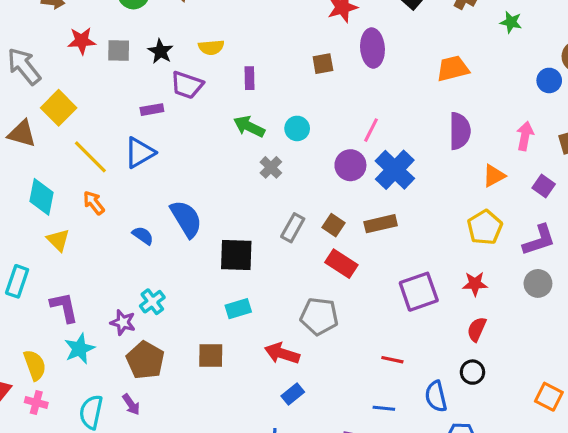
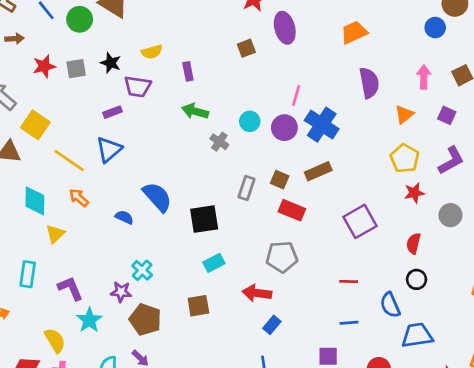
cyan circle: (297, 128) -> (250, 121), moved
yellow triangle: (58, 240) -> (55, 234), turned 42
gray circle: (538, 283) -> (450, 215), moved
red star: (475, 284) -> (414, 193), moved

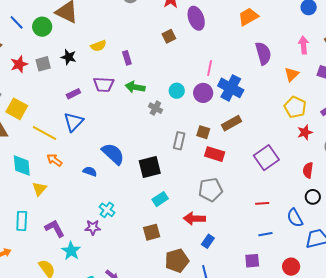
purple trapezoid: (138, 87) -> (104, 84), moved
brown pentagon: (145, 320) -> (177, 261), moved, turned -30

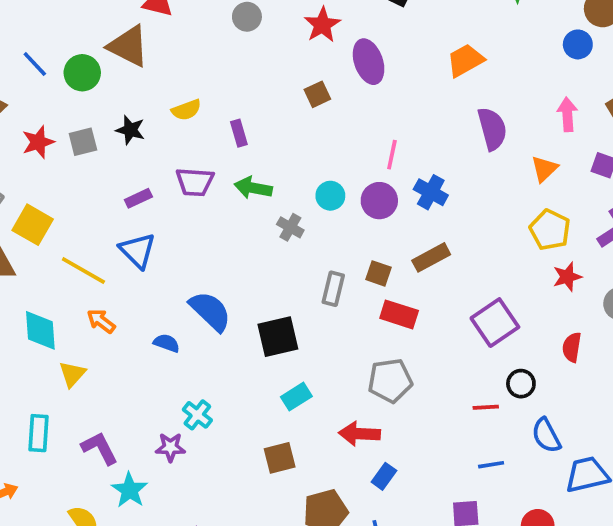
blue cross: (231, 88) -> (431, 192), size x0.7
blue triangle: (73, 122) -> (138, 251), turned -30
black circle: (313, 197) -> (521, 384), moved

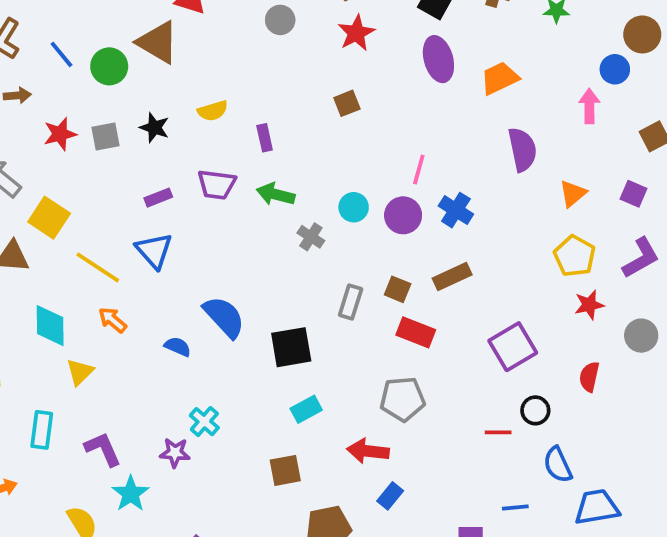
purple ellipse: (369, 62) -> (438, 59), moved
pink arrow: (567, 114) -> (589, 106), moved
blue line: (491, 465) -> (515, 508), moved

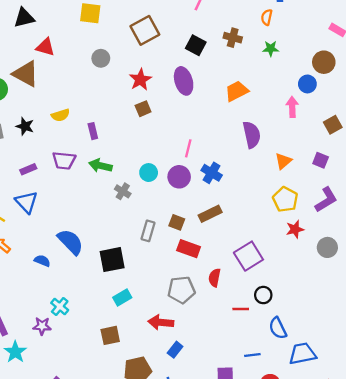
red star: (356, 33) -> (140, 80), moved
purple ellipse: (438, 59) -> (184, 81), moved
red semicircle: (589, 377) -> (215, 278), moved

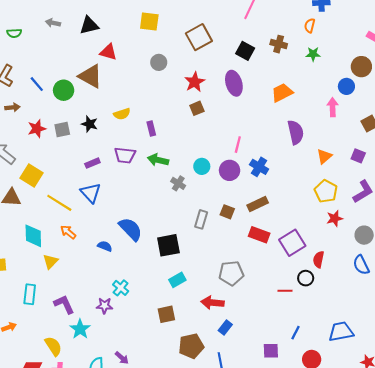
red rectangle: (189, 249) -> (259, 235), moved
red semicircle: (215, 278) -> (319, 259), moved
blue semicircle: (278, 328) -> (361, 265), moved
blue line: (252, 355) -> (296, 333), turned -56

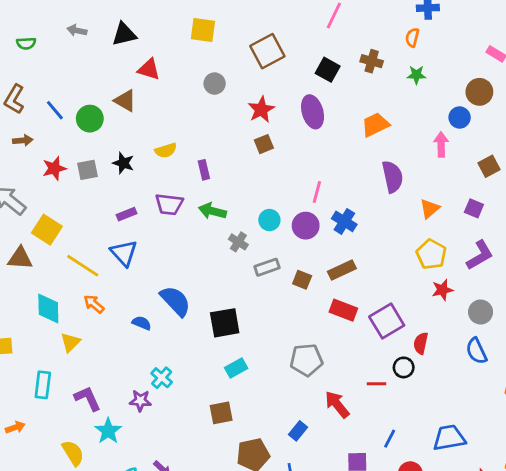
brown triangle: (90, 76) -> (125, 101), size x0.7
gray rectangle: (201, 219) -> (267, 267), moved, turned 54
red arrow: (212, 303) -> (337, 405), moved, turned 45

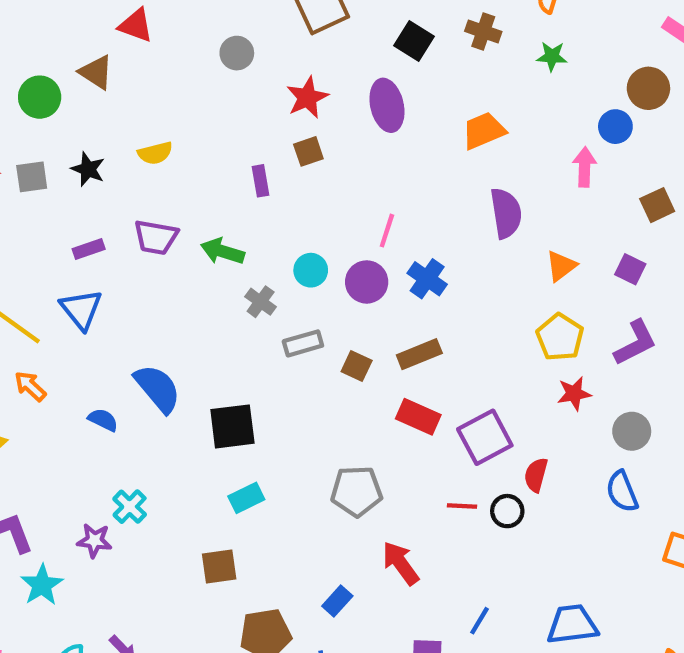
purple rectangle: (204, 170) -> (260, 181), moved
red line: (377, 384) -> (462, 506), moved

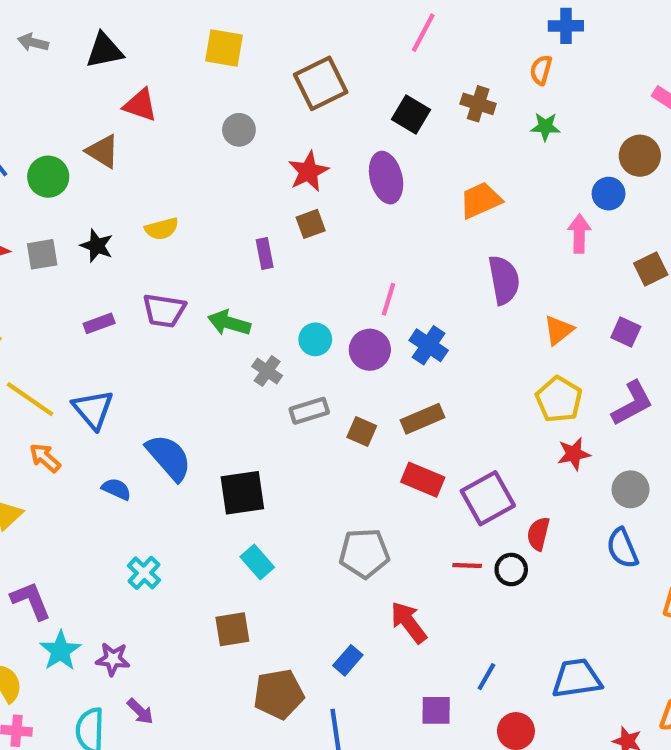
blue triangle: (81, 309) -> (93, 409), moved
cyan rectangle: (246, 498) -> (257, 562), turned 76
purple star: (94, 541) -> (113, 659), moved

